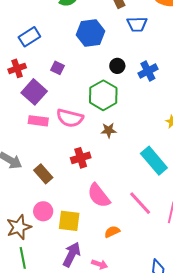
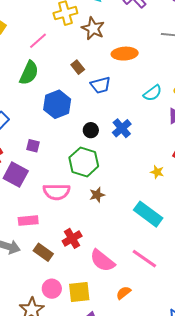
pink rectangle: (38, 121) -> (28, 221), moved
red cross: (81, 158) -> (72, 238), moved

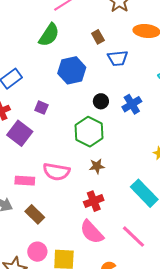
pink semicircle: (57, 192) -> (56, 172), moved
red cross: (72, 238) -> (94, 201), moved

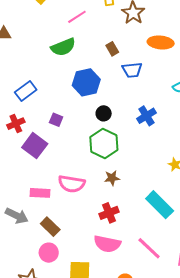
green semicircle: (49, 35) -> (63, 47), turned 35
black circle: (101, 101) -> (104, 113), moved
pink semicircle: (92, 232) -> (107, 244), turned -36
pink circle: (37, 252) -> (49, 253), moved

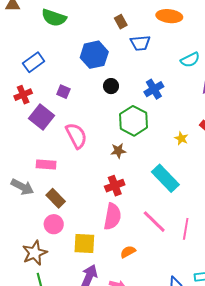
green semicircle: (63, 47) -> (54, 18), moved, turned 40
green hexagon: (104, 143) -> (134, 121), moved
pink semicircle: (72, 184) -> (76, 136), moved, turned -128
pink semicircle: (107, 244) -> (112, 216), turned -92

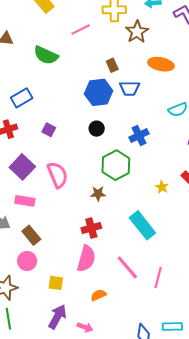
blue hexagon: (94, 55) -> (99, 92), moved
purple square: (42, 117) -> (22, 167), moved
yellow square: (84, 244) -> (56, 283), size x0.7

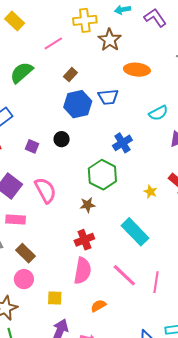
green semicircle: (46, 55) -> (22, 73), turned 120
brown rectangle: (112, 65) -> (70, 75), moved, turned 72
black circle: (97, 129) -> (62, 139), moved

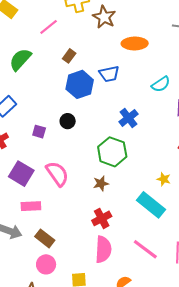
yellow star: (150, 192) -> (164, 179), moved

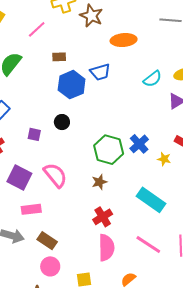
brown rectangle: (69, 56) -> (59, 57), turned 56
blue cross: (128, 118) -> (139, 144), moved
yellow star: (164, 179) -> (164, 159), moved

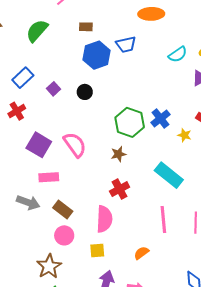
purple square: (34, 134) -> (54, 89), moved, turned 32
pink line: (148, 245) -> (163, 220), turned 48
pink semicircle: (106, 248) -> (104, 219), moved

